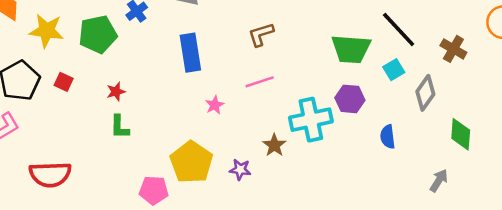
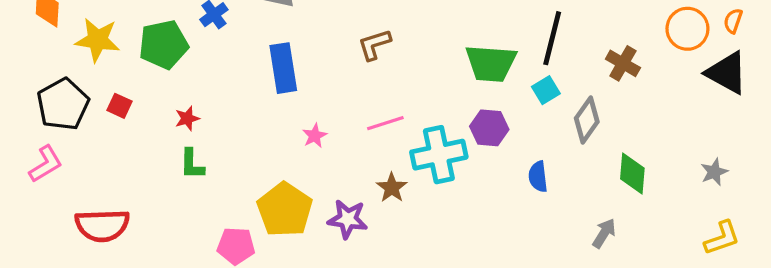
black line: (399, 29) -> (552, 38), turned 57
pink line: (260, 82) -> (385, 123), moved
purple star: (240, 170) -> (348, 219), size x1.4

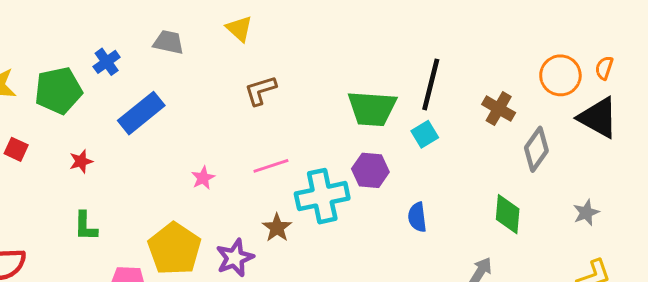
blue rectangle: (283, 68) -> (141, 113), moved, turned 60
gray diamond: (587, 120) -> (536, 149), moved
green L-shape: (192, 164) -> (85, 226), moved
purple star: (348, 219) -> (235, 258), turned -30

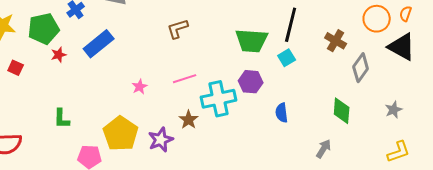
red star: (81, 161) -> (59, 55), moved

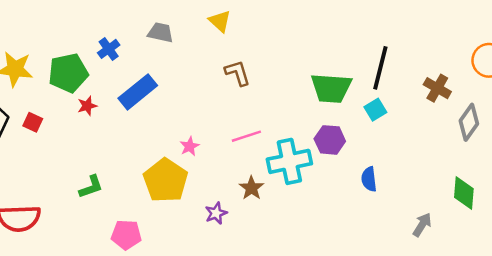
brown L-shape: (178, 29) -> (238, 73), turned 90
green diamond: (342, 111) -> (464, 193), moved
green L-shape: (62, 119) -> (91, 187), turned -110
yellow pentagon: (121, 134) -> (166, 180), moved
purple star: (161, 140) -> (216, 213), size x0.7

